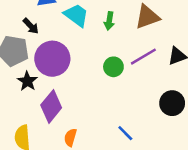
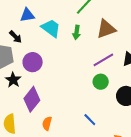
purple circle: (52, 59) -> (33, 62), size x0.7
green circle: (113, 67) -> (101, 82), moved

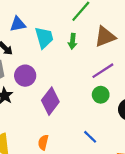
cyan trapezoid: (51, 28) -> (44, 38), turned 40
purple diamond: (32, 99) -> (50, 101), moved

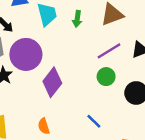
purple circle: (25, 76) -> (26, 54), size x1.4
orange semicircle: (43, 142) -> (44, 126), turned -32

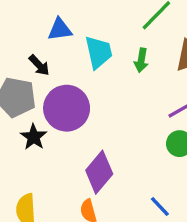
purple diamond: (52, 82) -> (99, 172), moved

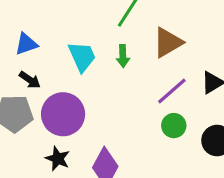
blue triangle: (60, 29) -> (26, 44), moved
black star: (34, 137) -> (58, 159), moved

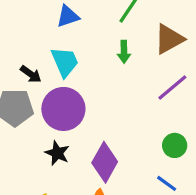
blue triangle: (26, 44) -> (68, 16), moved
cyan trapezoid: (82, 57) -> (65, 62), moved
green circle: (174, 126) -> (175, 145), moved

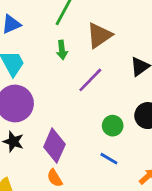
purple line: (172, 88) -> (90, 80), moved

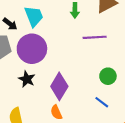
purple line: (90, 80) -> (95, 37), turned 35

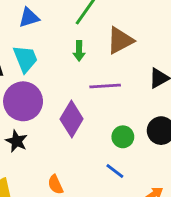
purple diamond: (59, 86) -> (72, 119), moved

